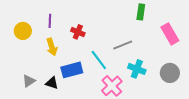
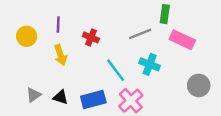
pink rectangle: (170, 34) -> (182, 40), moved, turned -35
gray line: (123, 45) -> (140, 34), moved
cyan cross: (137, 69) -> (150, 64), moved
blue rectangle: (72, 70) -> (93, 100), moved

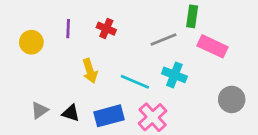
red cross: (91, 37) -> (106, 29), moved
yellow arrow: (61, 55) -> (90, 71), moved
cyan line: (116, 70) -> (135, 82), turned -30

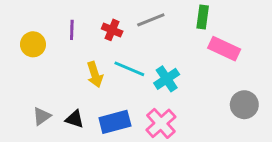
gray line: (164, 39) -> (151, 20), moved
cyan cross: (174, 75) -> (167, 79), moved, turned 35
cyan line: (135, 82) -> (129, 69), moved

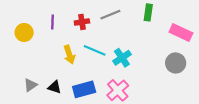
red cross: (112, 30) -> (82, 22), turned -32
pink rectangle: (224, 49) -> (181, 32), moved
gray circle: (244, 105) -> (176, 63), moved

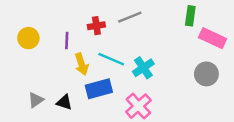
green rectangle: (148, 12) -> (190, 16), moved
purple line: (52, 22) -> (67, 41), moved
blue rectangle: (84, 89) -> (99, 89), moved

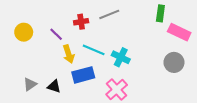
purple line: (67, 41) -> (56, 34), turned -48
cyan cross: (143, 68) -> (121, 57), turned -30

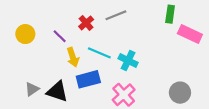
red cross: (81, 22) -> (86, 23), turned -32
gray circle: (174, 62) -> (180, 93), moved
black triangle: (54, 86) -> (57, 91), size x1.5

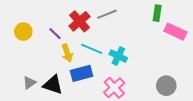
red cross: (86, 23) -> (79, 21), size x1.5

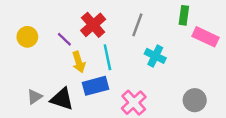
gray line: (107, 14) -> (137, 25), moved, turned -48
cyan line: (92, 49) -> (107, 57), turned 55
cyan cross: (118, 56) -> (155, 56), moved

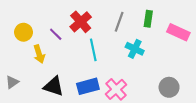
green rectangle: (184, 15) -> (148, 19), moved
yellow arrow: (79, 62) -> (39, 54), moved
blue rectangle: (95, 86) -> (88, 86), moved
gray triangle: (35, 97) -> (12, 82), moved

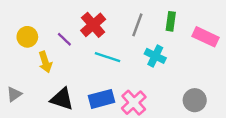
cyan line: (93, 50) -> (107, 57), turned -60

